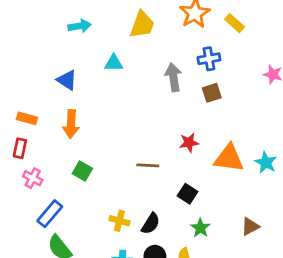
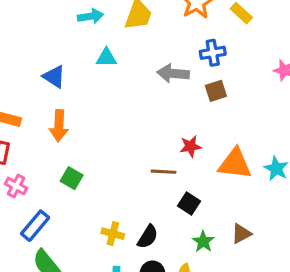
cyan arrow: (80, 26) -> (91, 16), moved
gray arrow: (173, 77) -> (173, 73), turned -76
brown line: (148, 165) -> (164, 172), moved
brown triangle: (250, 226) -> (241, 234), moved

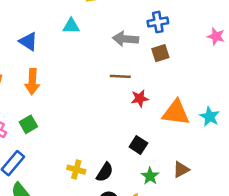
brown line: (164, 172) -> (120, 76), moved
green square: (72, 178) -> (28, 124), moved, turned 30

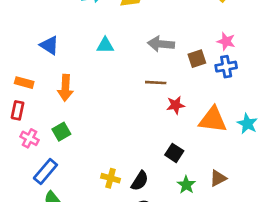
blue cross: (158, 22) -> (226, 67), moved
cyan triangle: (71, 26) -> (105, 45), moved
pink star: (216, 36) -> (226, 41), moved
blue triangle: (28, 41) -> (49, 45), moved

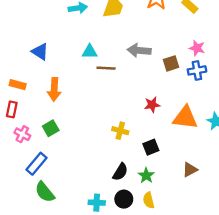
brown line: (156, 83) -> (106, 68), moved
black square: (174, 153) -> (151, 147), turned 35
yellow cross: (111, 178) -> (120, 131), moved
green star: (186, 185) -> (146, 175), moved

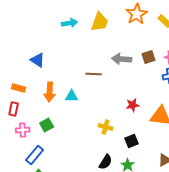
cyan triangle: (90, 52) -> (72, 96), moved
brown square: (171, 63) -> (149, 57), moved
pink cross: (22, 134) -> (23, 130), turned -32

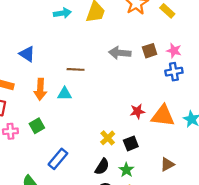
brown line: (94, 74) -> (76, 69), moved
red star: (133, 105) -> (137, 111), moved
yellow cross: (106, 127) -> (108, 138), moved, turned 32
blue rectangle: (35, 155) -> (58, 159), moved

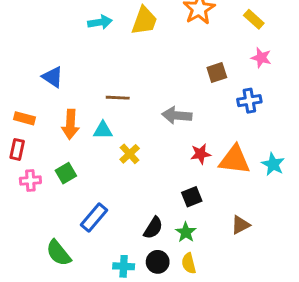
yellow rectangle: (167, 11) -> (254, 19), moved
pink star: (174, 51) -> (261, 58), moved
gray arrow: (120, 53) -> (177, 115), moved
yellow cross: (108, 138) -> (130, 154), moved

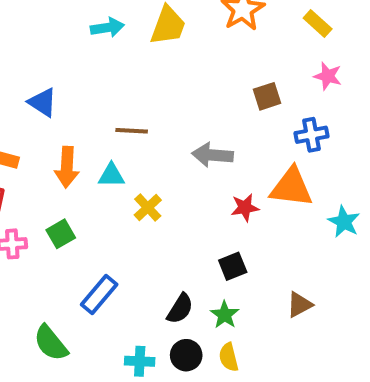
orange triangle: (235, 160) -> (291, 187), moved

